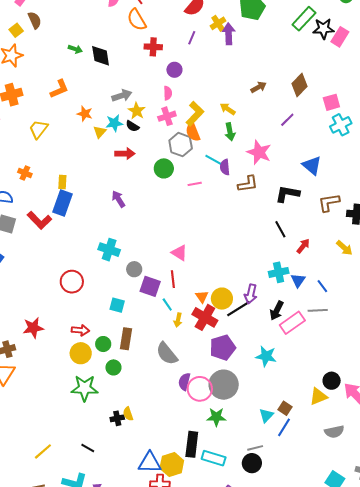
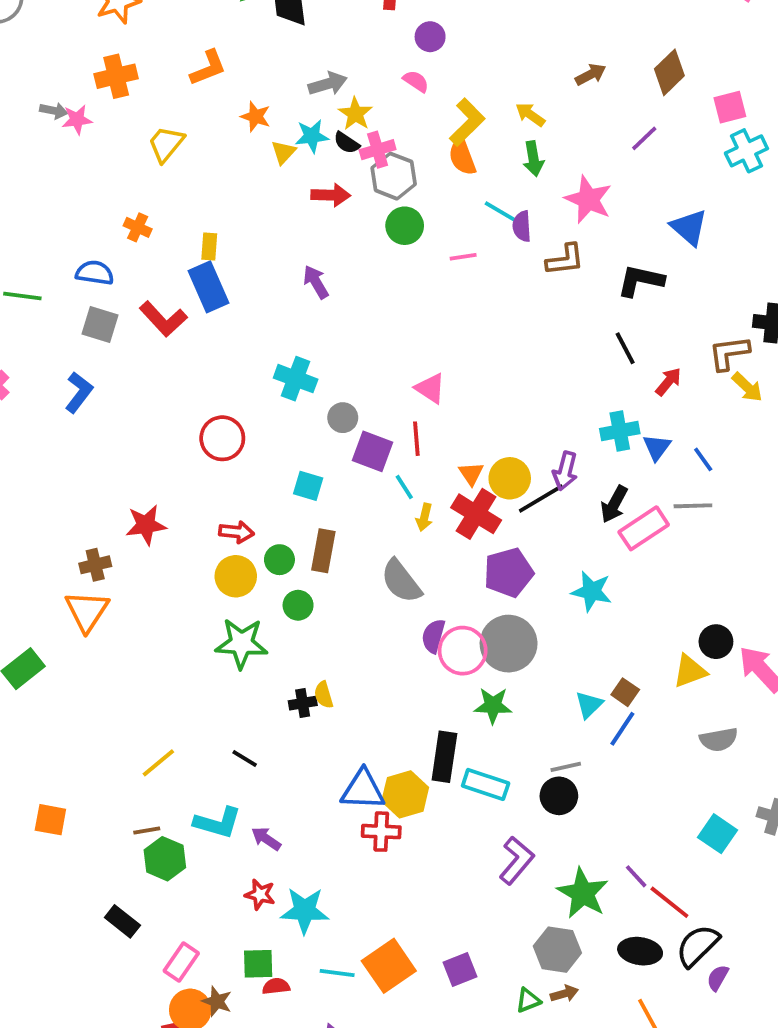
pink semicircle: (168, 93) -> (416, 81), turned -56
pink cross: (167, 116) -> (378, 150), moved
gray hexagon: (181, 145) -> (394, 176), moved
blue rectangle: (63, 203) -> (208, 287), turned -45
brown L-shape: (329, 203) -> (729, 353), moved

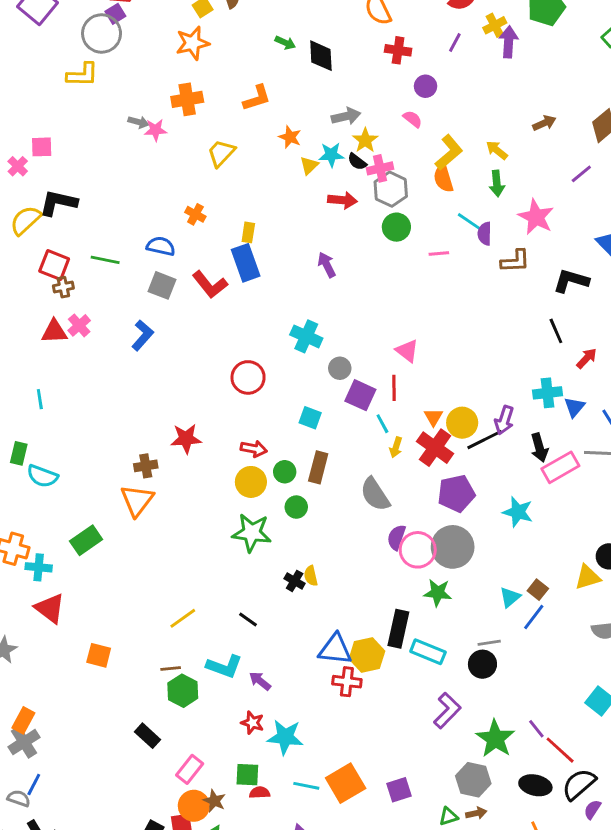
black arrow: (614, 504) -> (539, 448), turned -48
black cross: (303, 703) -> (295, 581), turned 36

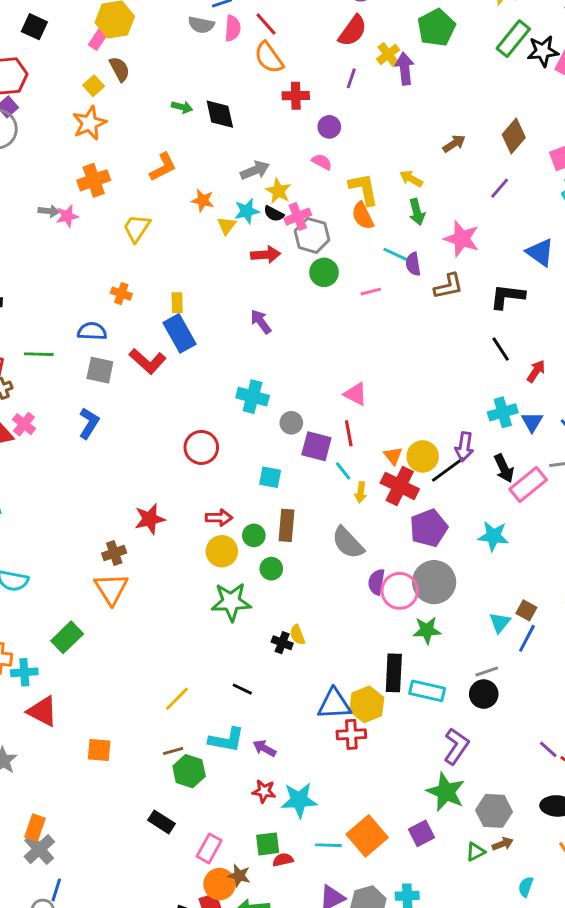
yellow L-shape: (449, 152) -> (364, 189), turned -51
green star: (495, 739) -> (446, 792), moved

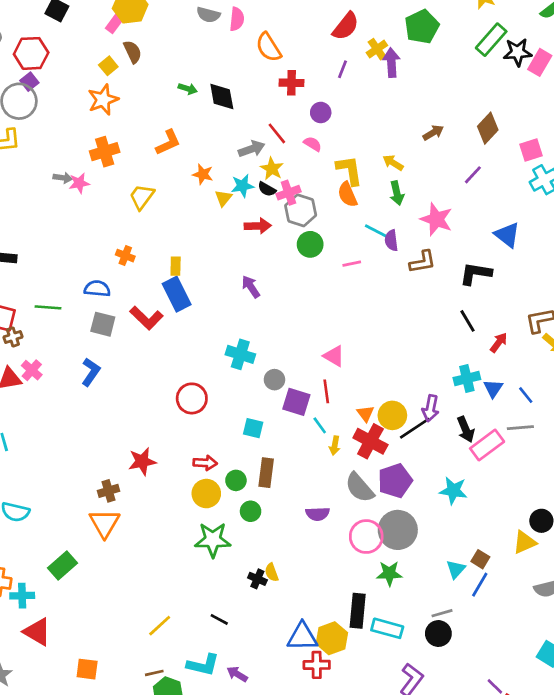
red line: (266, 24) -> (277, 133), moved
gray semicircle: (348, 543) -> (360, 488), moved
purple semicircle: (376, 582) -> (318, 514), moved, turned -105

